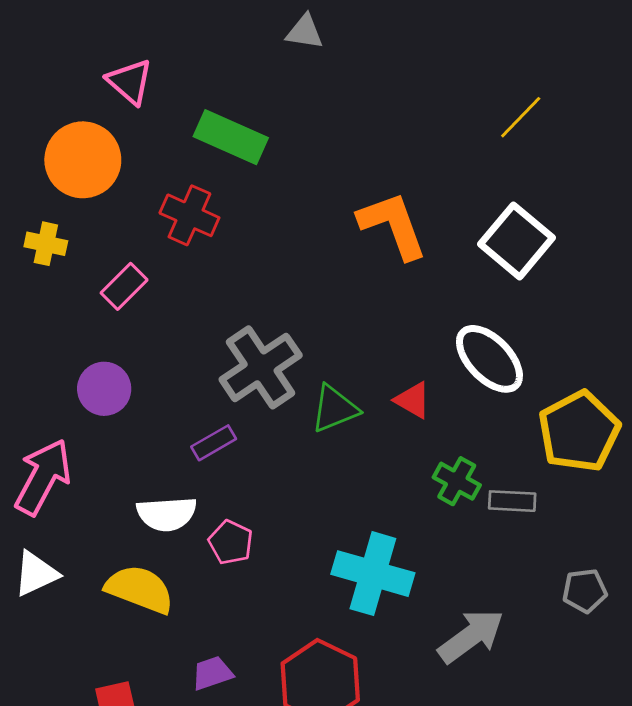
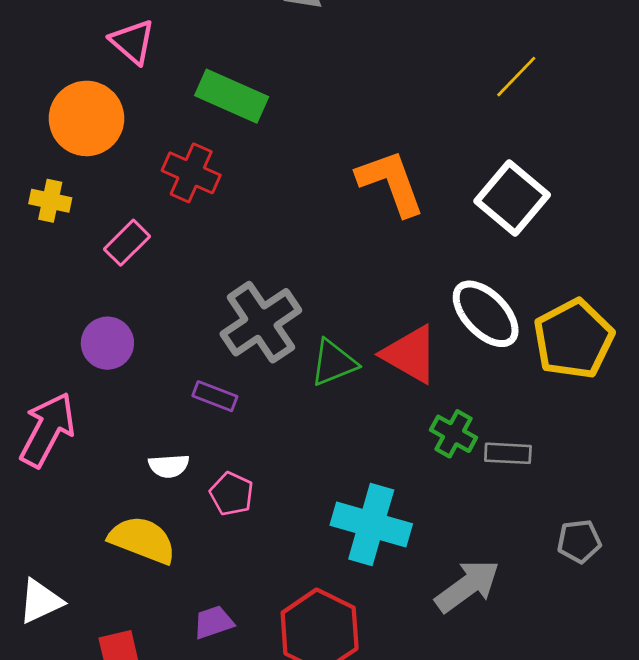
red triangle: (413, 400) -> (410, 354), size x1.6
yellow pentagon: (579, 431) -> (574, 339), moved
purple rectangle: (214, 443) -> (215, 396), turned 51
white semicircle: (167, 514) -> (169, 466), size x0.7
white triangle: (36, 574) -> (40, 601), moved

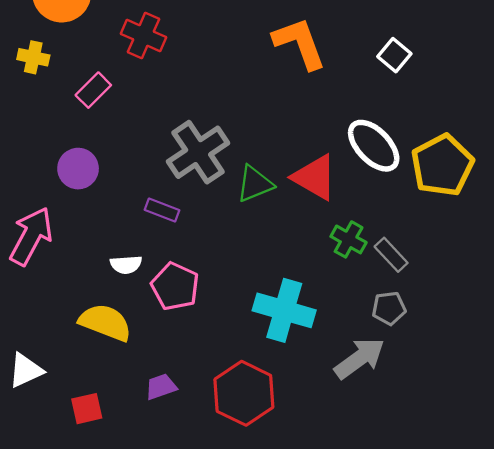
white square: (512, 198) -> (394, 55), size x0.6
gray rectangle: (508, 453) -> (391, 255), turned 44
pink pentagon: (232, 494) -> (175, 286), size x1.4
gray pentagon: (579, 541) -> (389, 308), moved

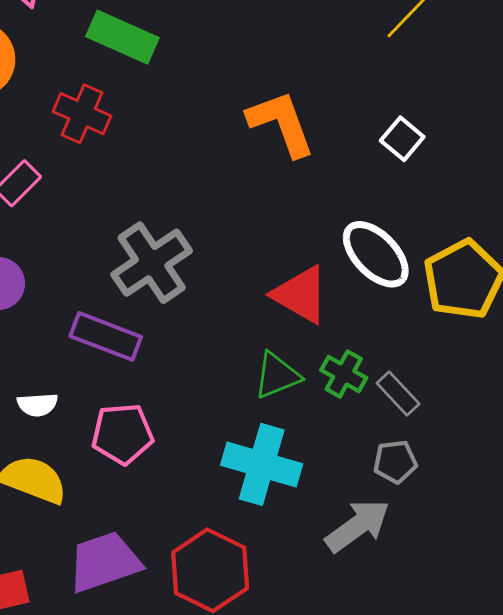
green triangle: (255, 184) -> (277, 375), moved
purple rectangle: (162, 210) -> (106, 336), size x1.6
white semicircle: (126, 265) -> (37, 405), moved
pink pentagon: (175, 286) -> (122, 434), turned -30
purple trapezoid: (161, 387) -> (104, 562), size x1.8

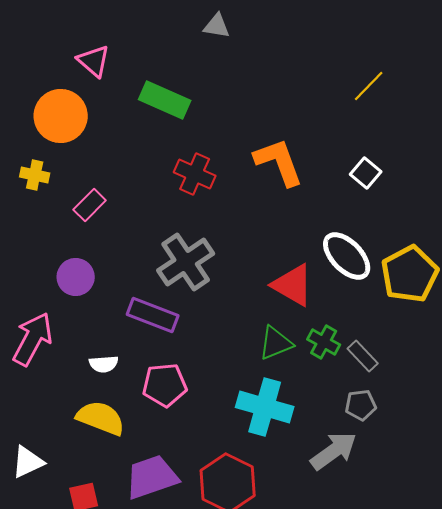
red cross: (82, 114) -> (195, 174), moved

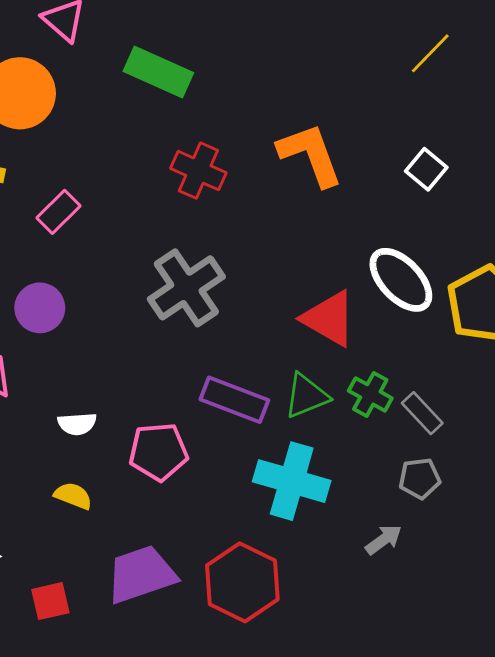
purple rectangle: (153, 315) -> (234, 400), moved
yellow semicircle: (101, 418) -> (73, 496), size x0.6
gray arrow: (334, 451) -> (384, 540), size x0.6

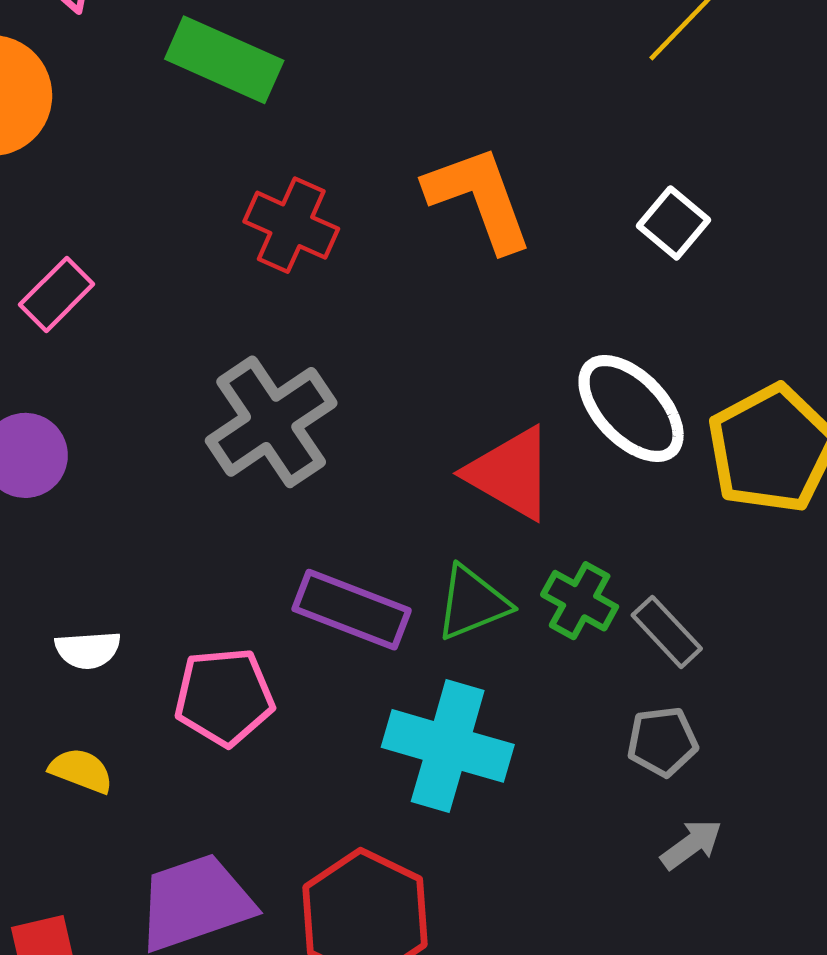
gray arrow: (384, 540) -> (691, 844), moved

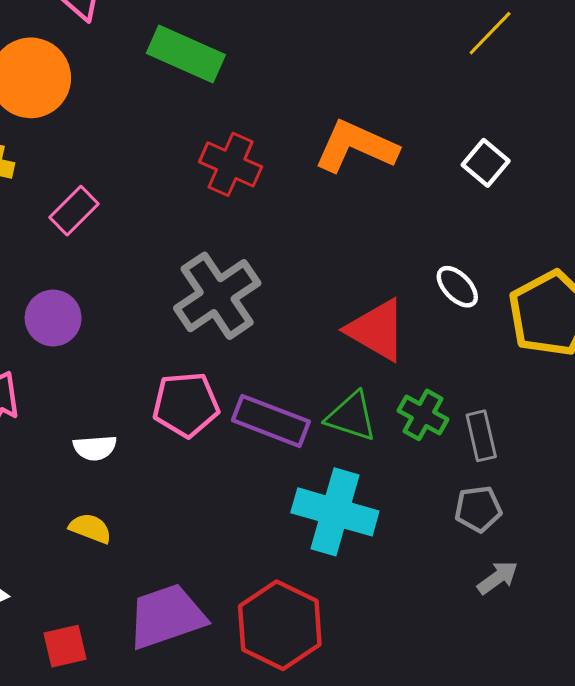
orange L-shape: (479, 198) -> (356, 146), turned -46
white ellipse: (631, 408) -> (457, 287), size x0.6
green triangle: (472, 603) -> (351, 416), turned 40
gray rectangle: (667, 632) -> (481, 436), turned 30
pink pentagon: (224, 697) -> (186, 405), moved

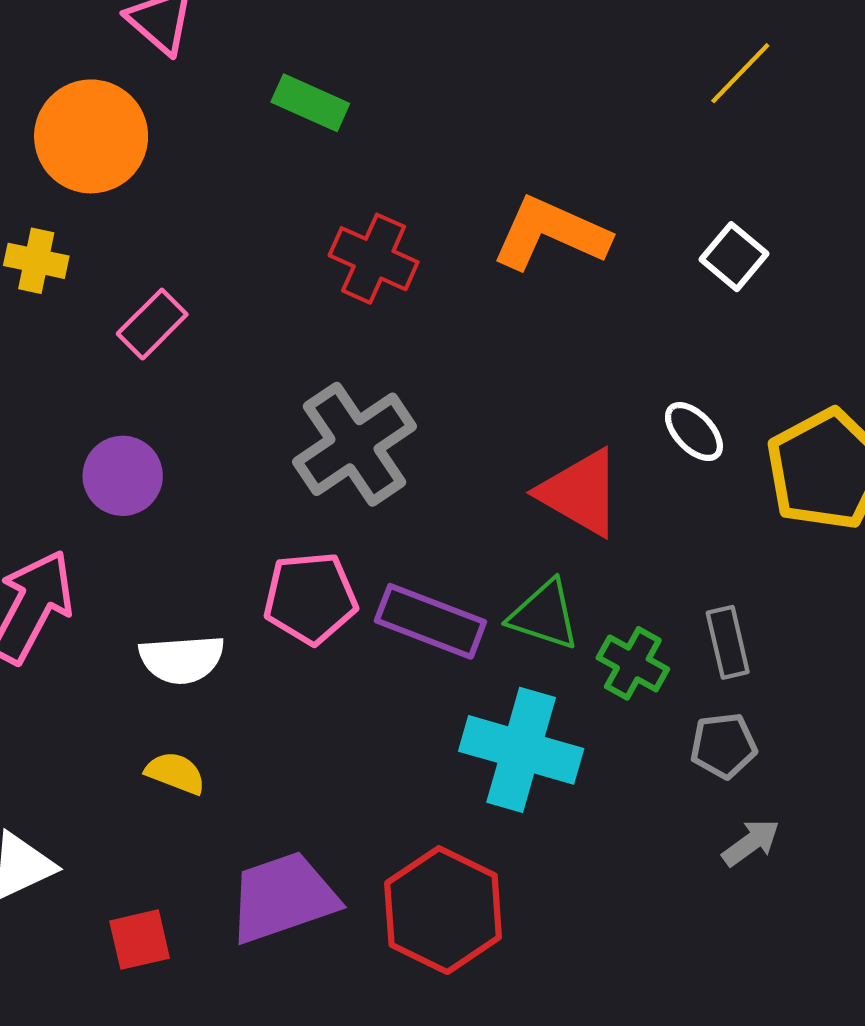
green rectangle: (186, 54) -> (310, 103), size x0.7
green cross: (423, 415) -> (633, 663), moved
white semicircle: (95, 448) -> (182, 659), size x1.4

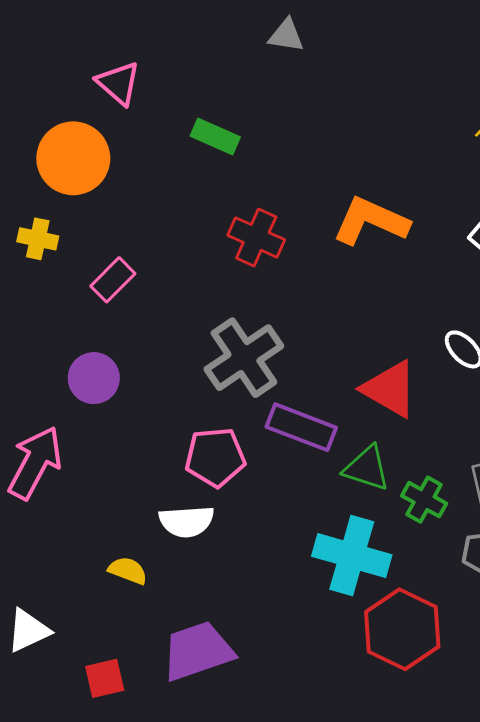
purple rectangle: (430, 621) -> (301, 427), moved
white semicircle: (182, 659) -> (187, 521), moved
red hexagon: (443, 910) -> (402, 629), moved

